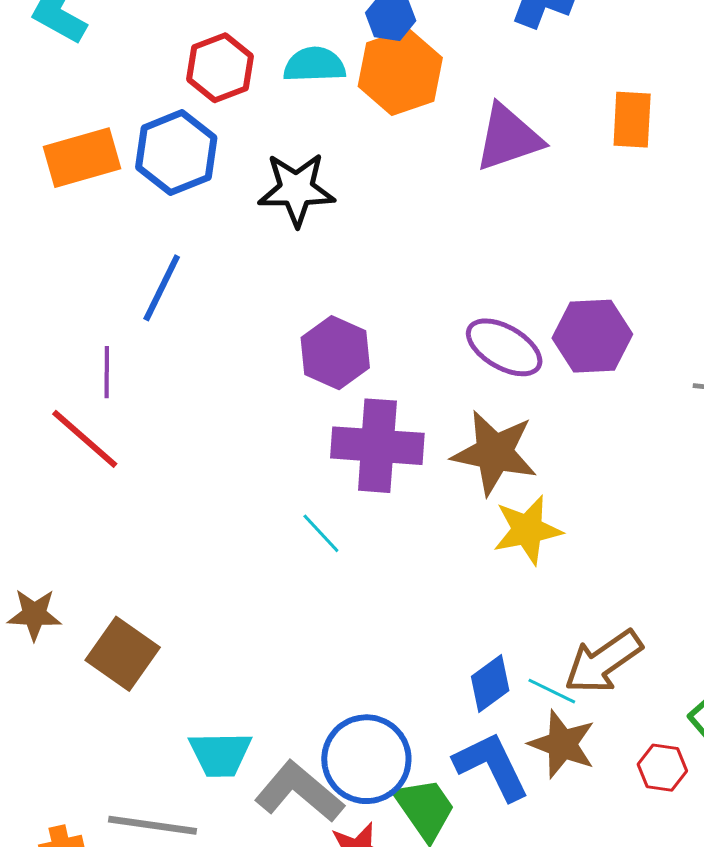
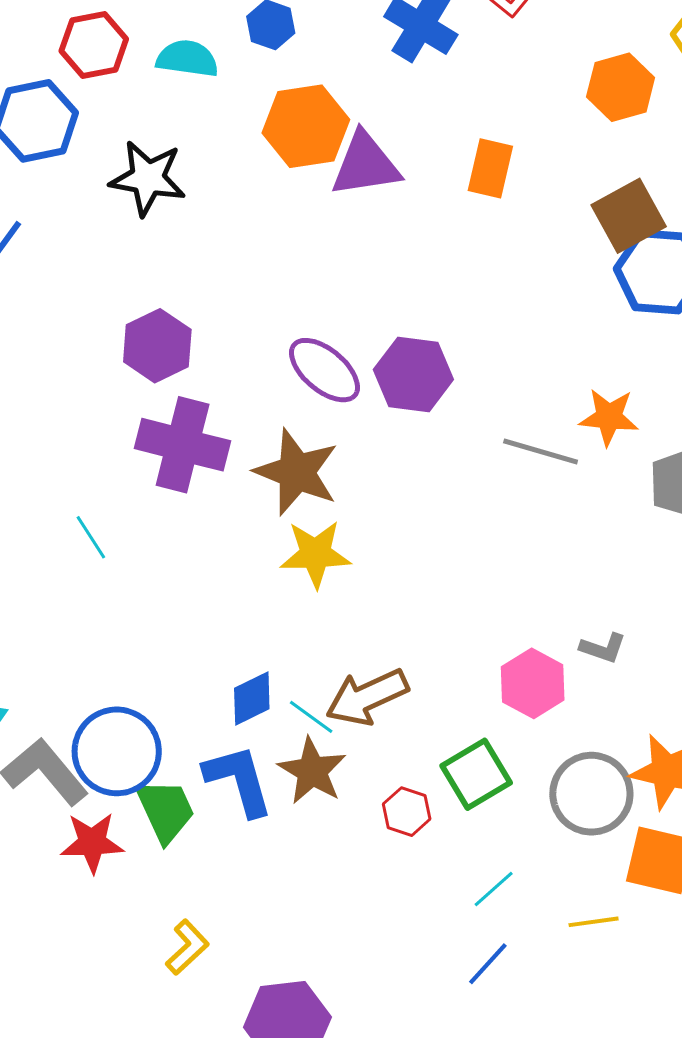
orange hexagon: (400, 72) -> (306, 126), moved
cyan line: (321, 533) -> (91, 537), moved

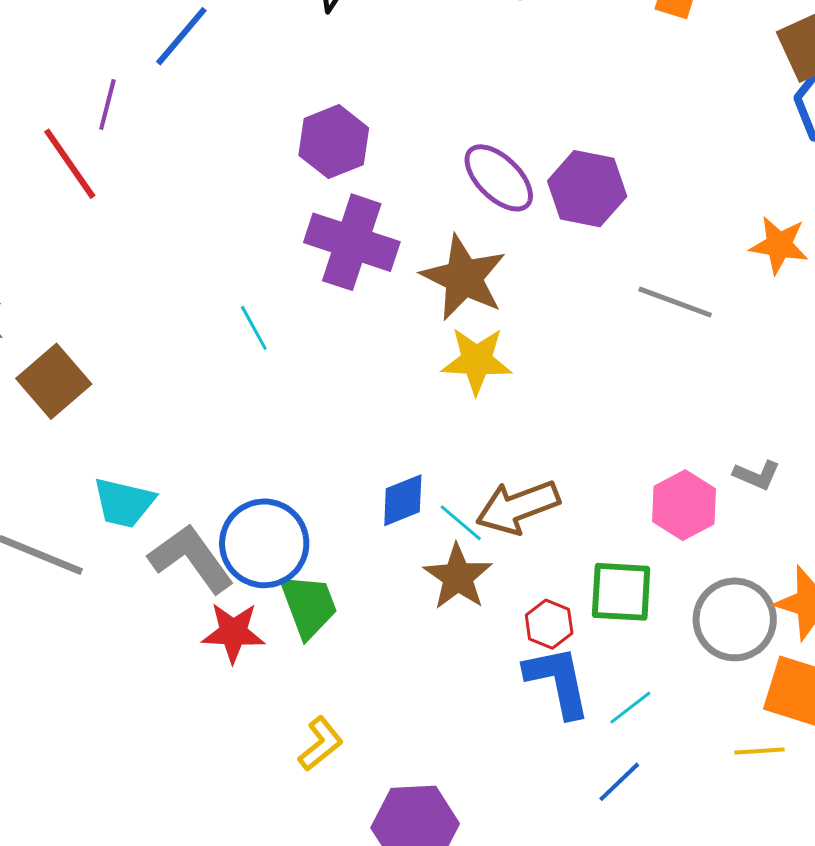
gray line: (541, 451) -> (675, 302), moved
green square: (476, 774) -> (621, 592), turned 30
blue L-shape: (239, 780) -> (558, 681), moved
yellow line: (594, 922) -> (759, 751), moved

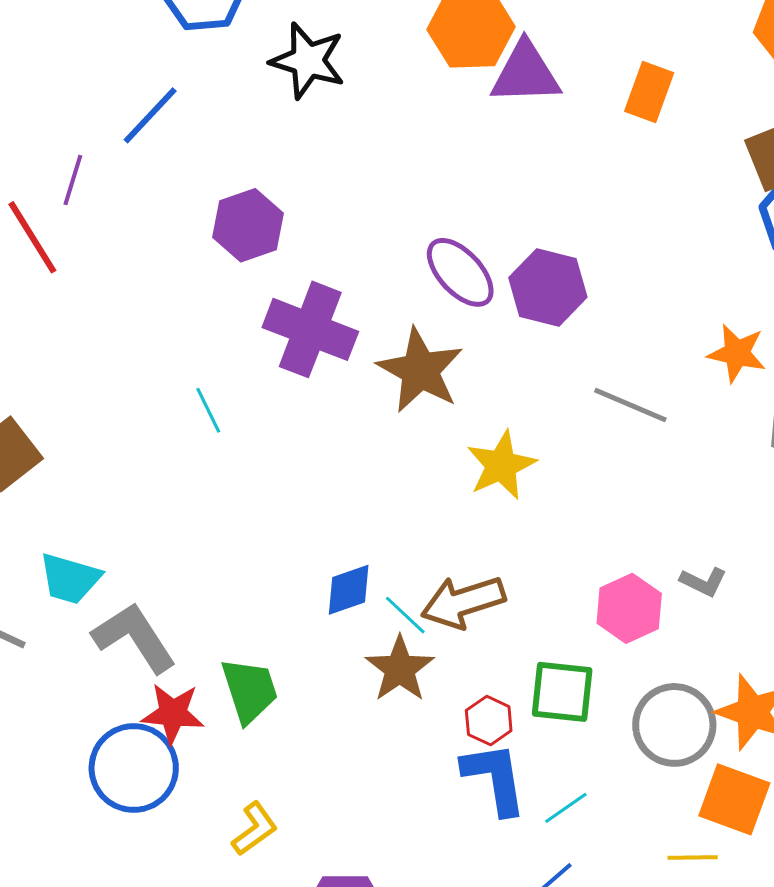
purple hexagon: (334, 142) -> (248, 225), moved
yellow star: (477, 361) -> (501, 465), moved, turned -30
blue circle: (264, 543) -> (134, 768), moved

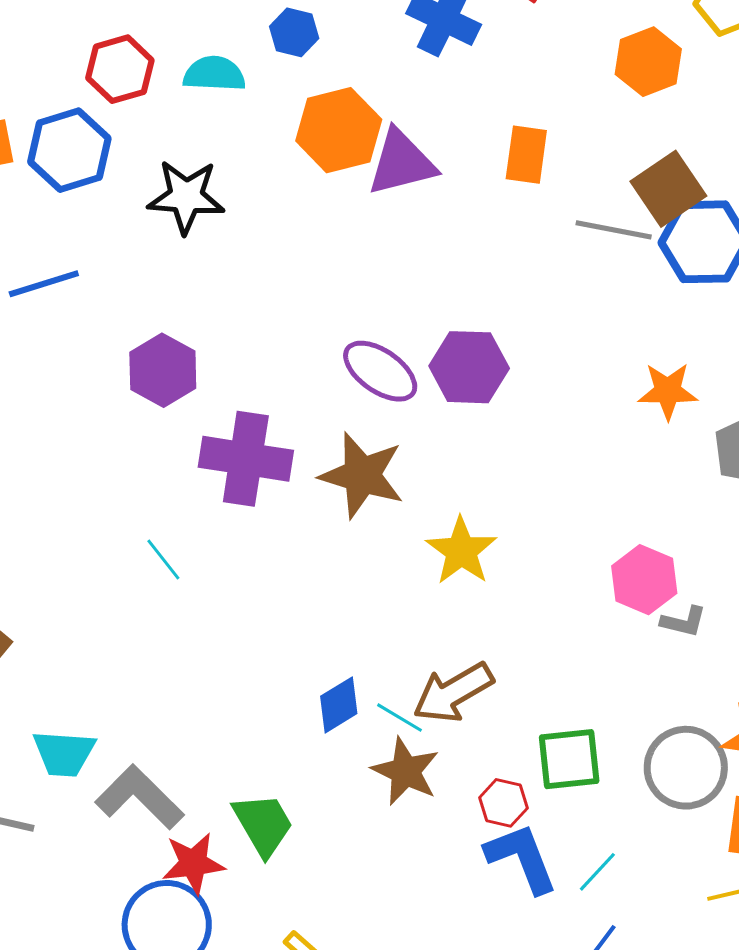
blue line: (150, 115) -> (44, 284), turned 42
gray line: (630, 405) -> (614, 230), moved
pink hexagon: (629, 608) -> (644, 580), moved

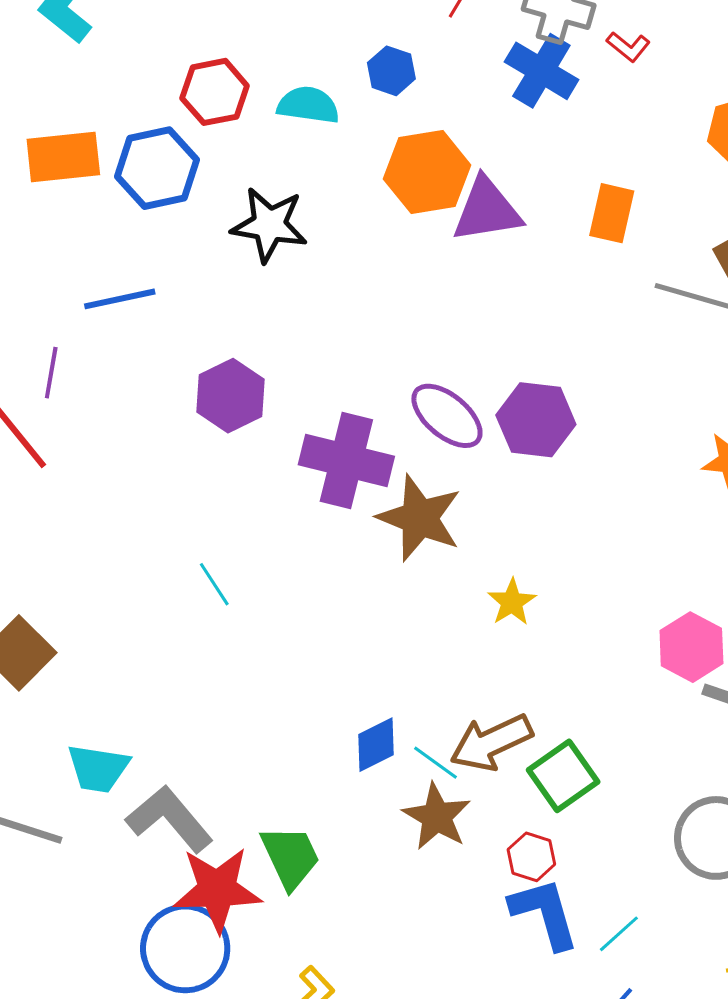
purple cross: (246, 459) -> (346, 461), moved
yellow star: (461, 551) -> (512, 602), size x0.7
green square: (569, 759) -> (563, 776), moved, turned -34
red star: (193, 863) -> (217, 889), size x1.4

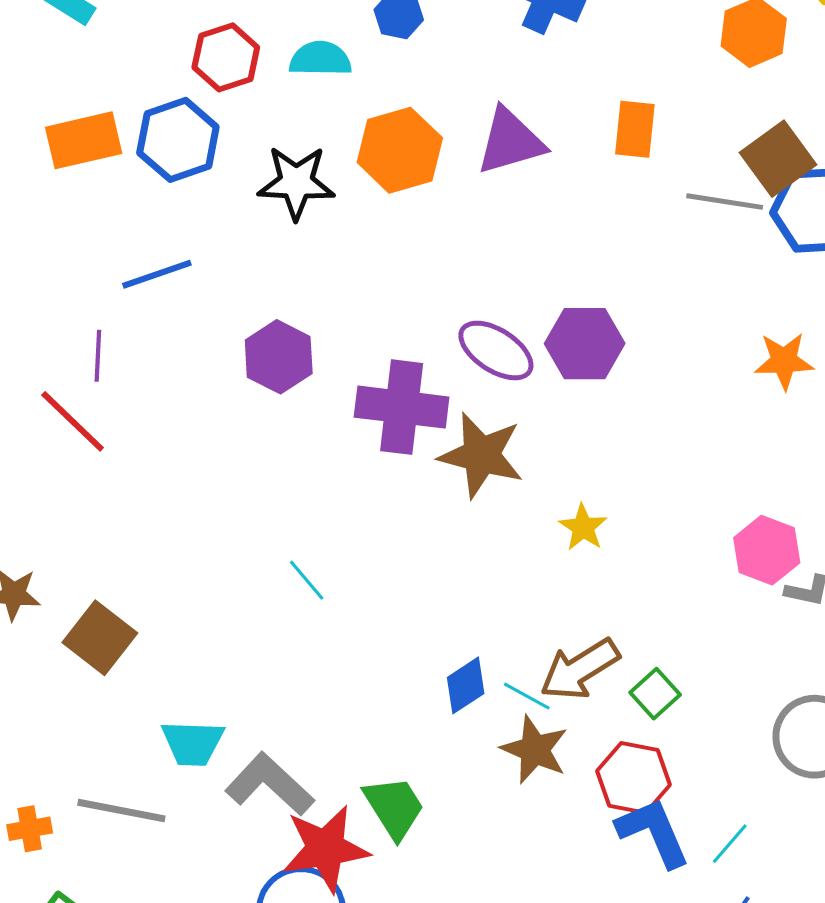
orange hexagon: (427, 172) -> (400, 150), moved
cyan line: (214, 584) -> (307, 580), moved
green square: (563, 776) -> (655, 694), size x0.7
red hexagon: (531, 857) -> (633, 778), size x1.5

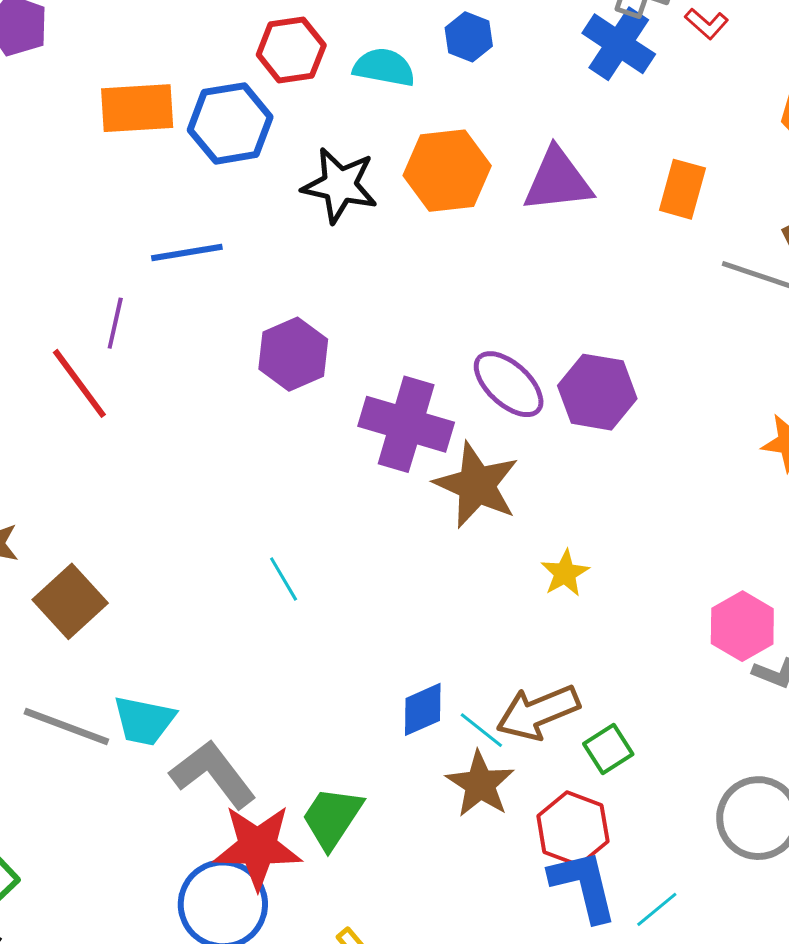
green trapezoid: (394, 807) -> (332, 818), turned -124
gray line: (121, 811) -> (66, 726), moved

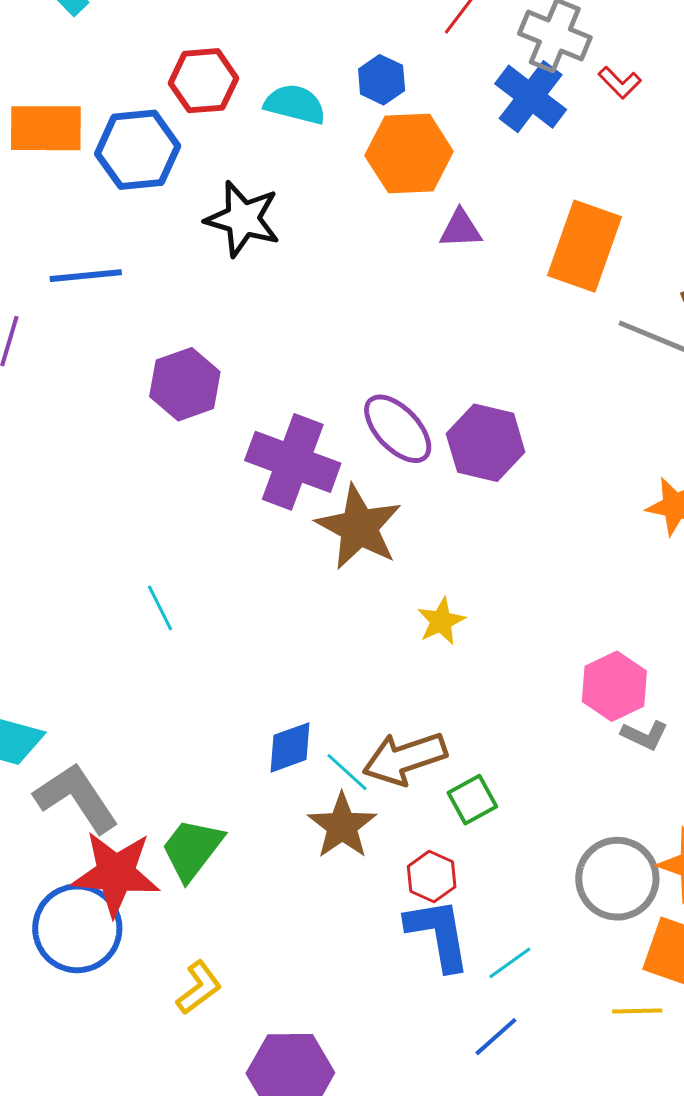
orange hexagon: (447, 171) -> (409, 153), moved
purple triangle: (558, 180) -> (461, 229), size x0.6
orange rectangle: (682, 189) -> (584, 246), size x1.5
red hexagon: (573, 829) -> (432, 877), size x0.7

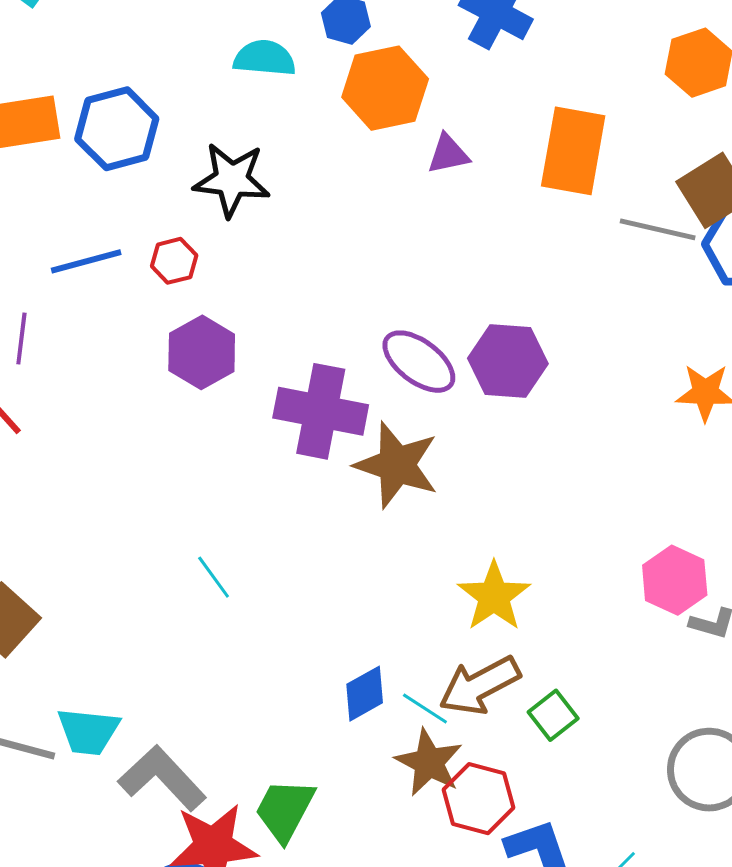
red hexagon: (203, 81) -> (174, 261), moved, size x0.7
yellow star: (441, 621) -> (494, 596), moved, size x1.5
red hexagon: (432, 877) -> (479, 799), moved, size x1.4

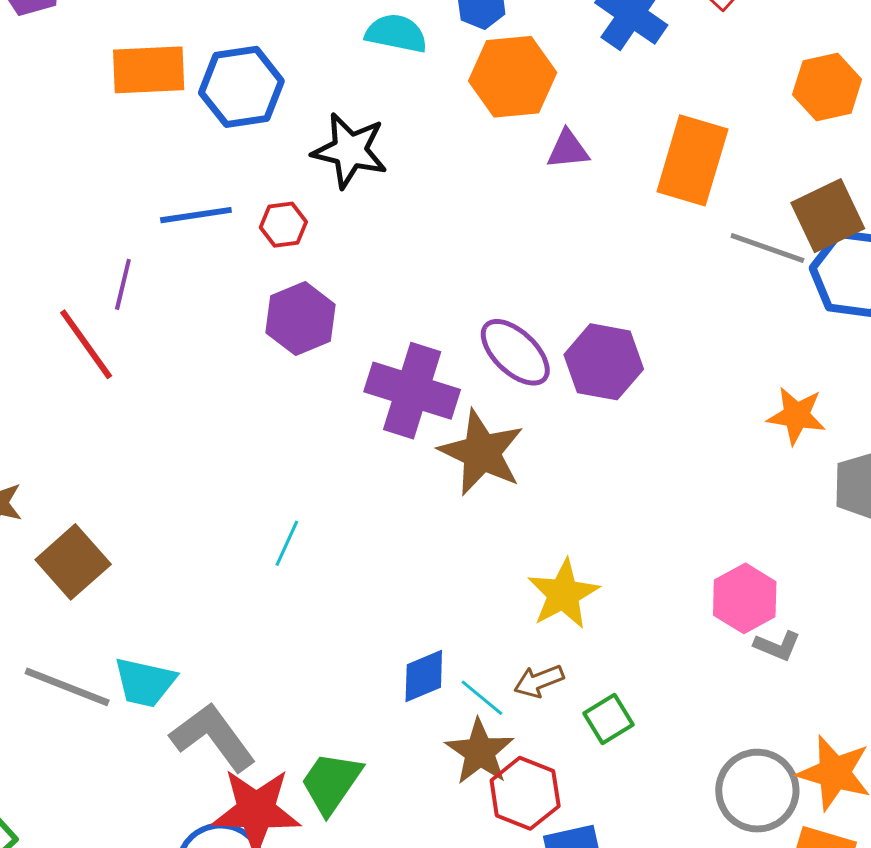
cyan line: (214, 577) -> (287, 543), turned 54
brown arrow: (480, 686) -> (539, 681), size x0.6

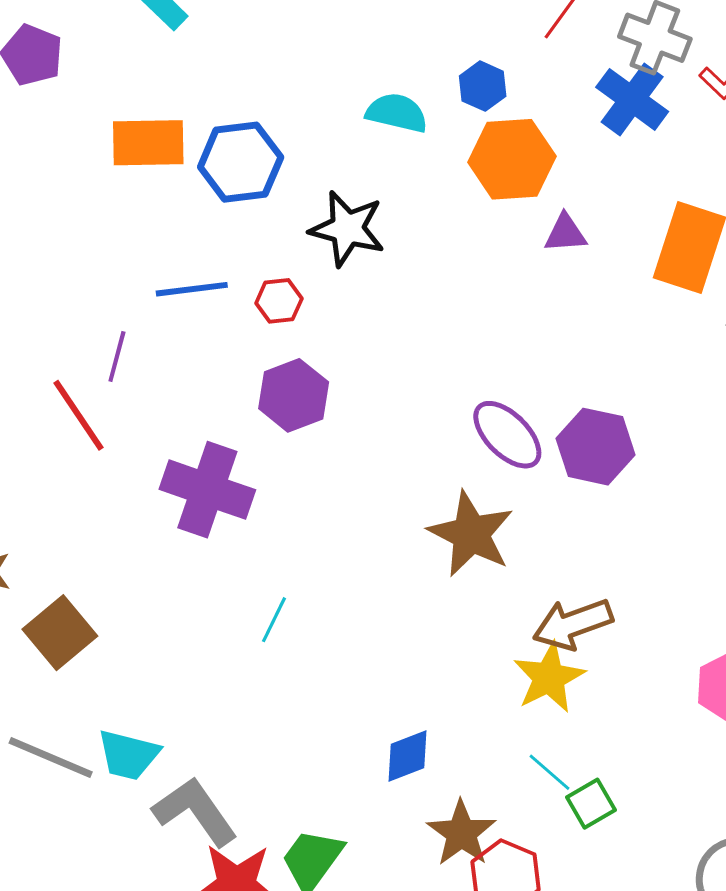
purple cross: (412, 391) -> (207, 490), moved
brown arrow: (539, 681) -> (573, 624), moved, size x1.6
cyan line: (482, 698) -> (549, 772), moved

